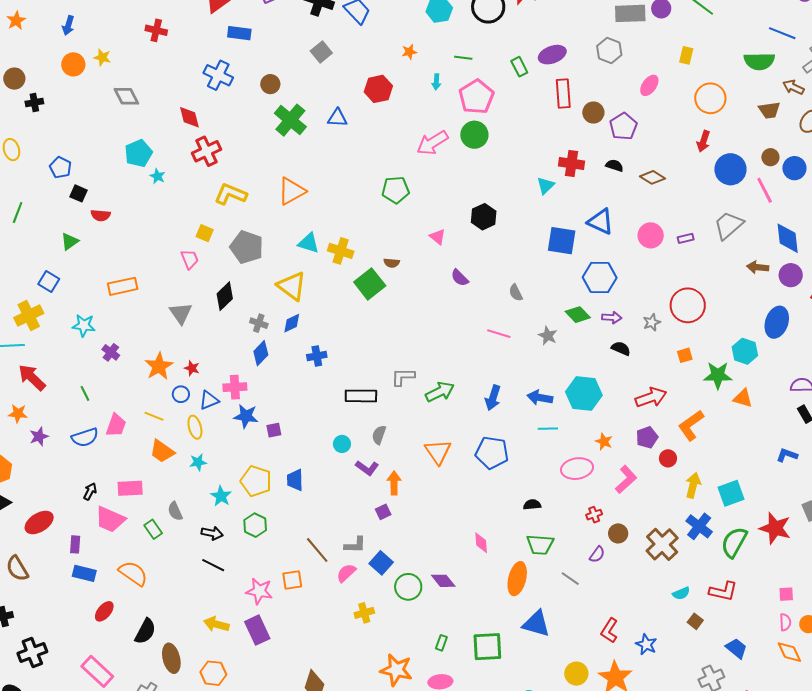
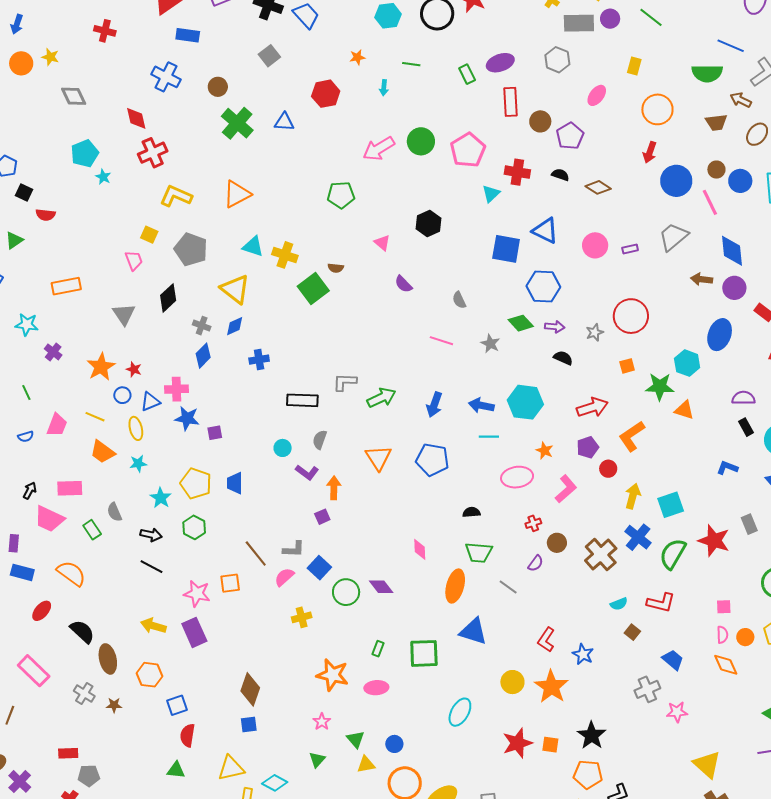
pink pentagon: (476, 97) -> (468, 150), moved
blue semicircle: (85, 437) -> (26, 436), size x0.6
black semicircle: (145, 631) -> (82, 632), turned -76

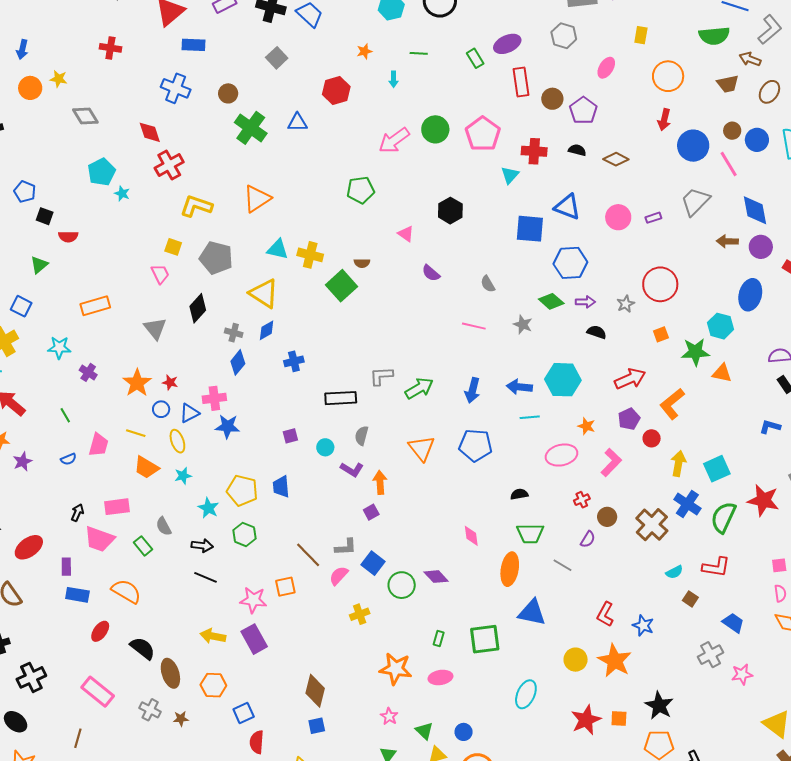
purple square: (215, 433) -> (290, 436), moved

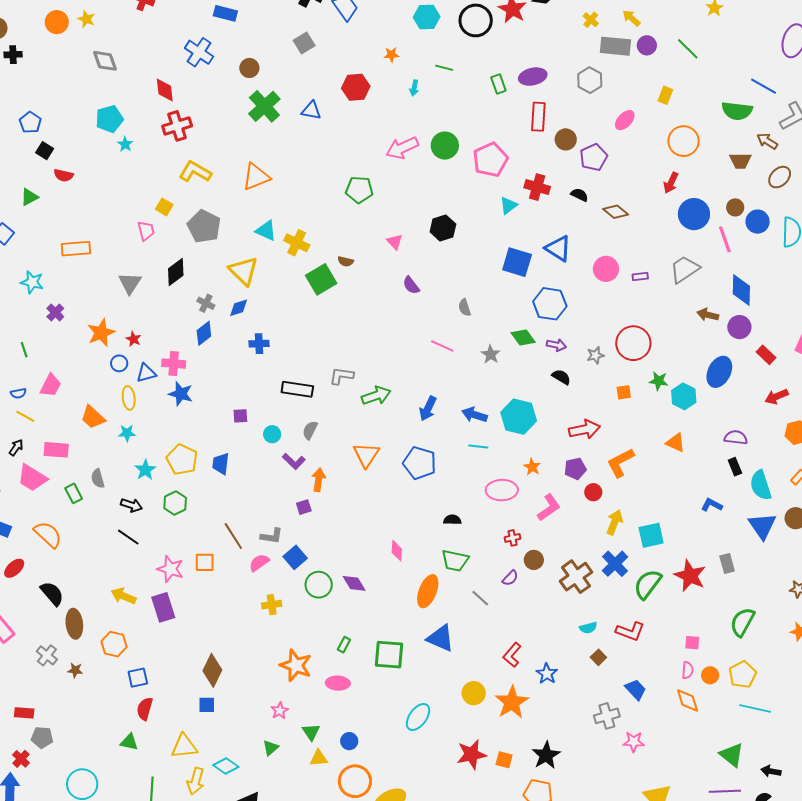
green star: (695, 352) -> (659, 381), moved, size x0.7
yellow line: (136, 433) -> (25, 416), moved

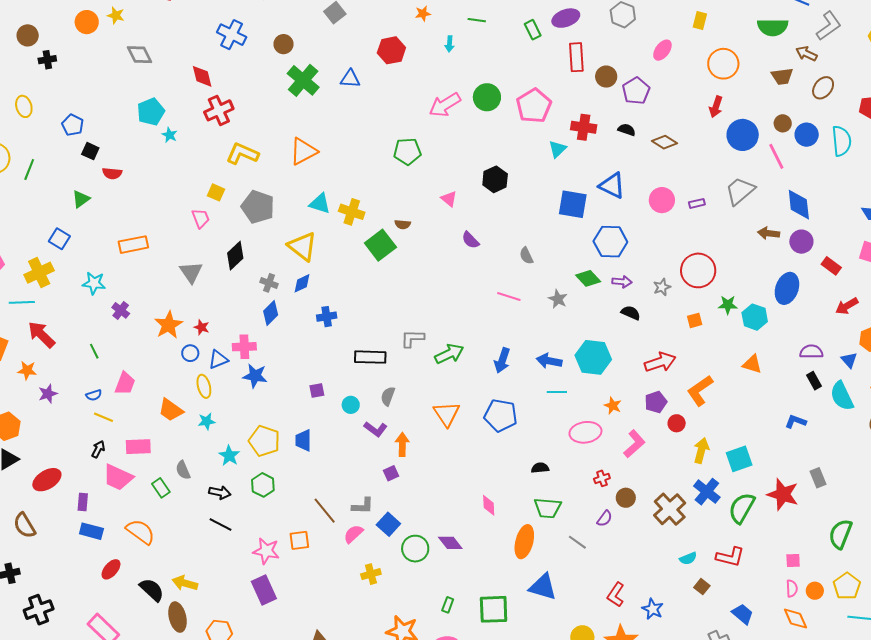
blue triangle: (762, 526) -> (849, 360), moved, size x0.6
yellow arrow: (123, 596) -> (185, 583), moved

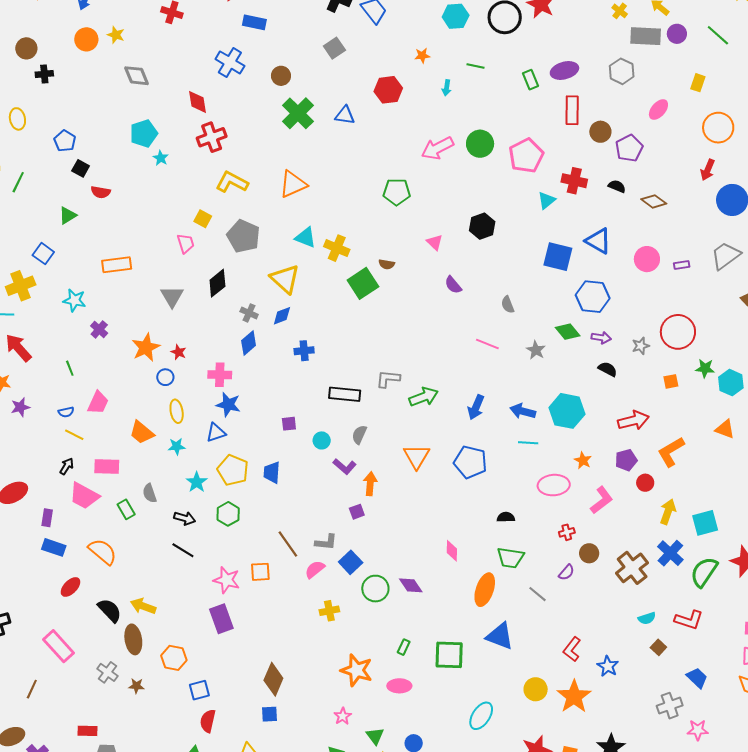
blue triangle: (218, 359) -> (216, 433), moved

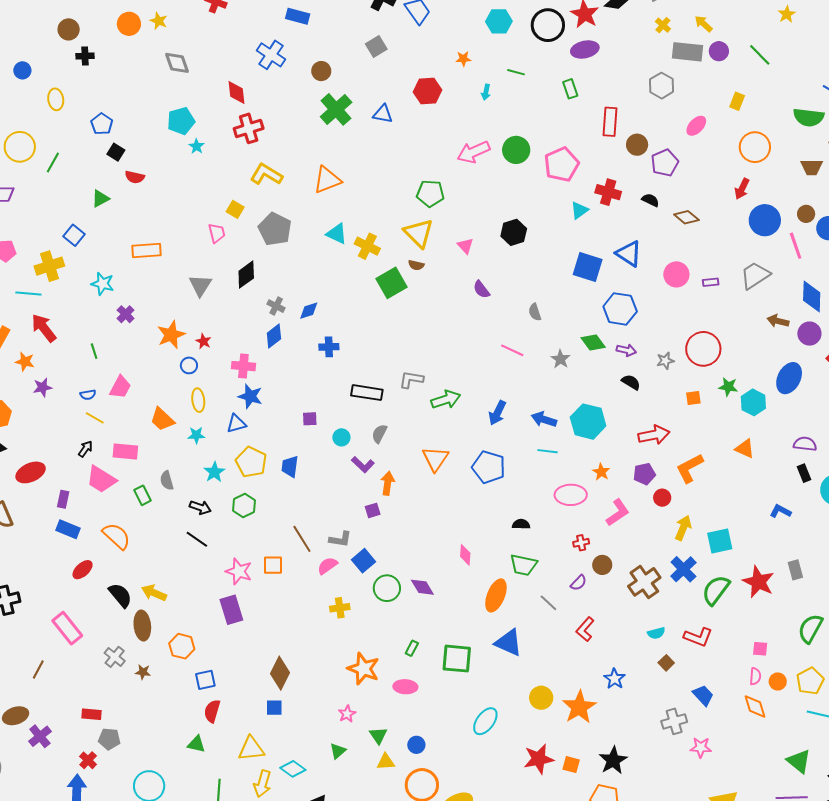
purple ellipse: (564, 71) -> (585, 49), moved
yellow triangle: (285, 279) -> (419, 233), moved
red L-shape: (572, 649) -> (585, 629), moved

